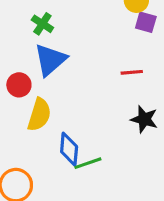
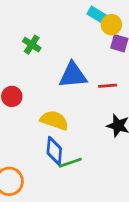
blue triangle: (50, 60) -> (73, 75), moved, turned 36
yellow semicircle: (39, 115) -> (54, 120), moved, turned -88

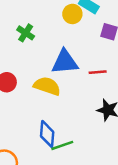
yellow circle: (111, 25) -> (72, 14), moved
yellow semicircle: (54, 120) -> (47, 86), moved

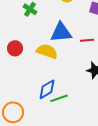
blue diamond: (47, 134) -> (47, 89), turned 55

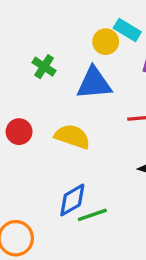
blue triangle: (61, 32) -> (94, 83), moved

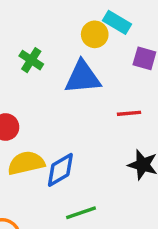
yellow semicircle: (72, 137) -> (26, 163), moved, turned -32
blue diamond: (72, 200) -> (60, 170), moved

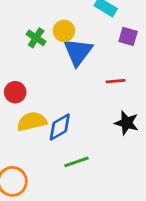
yellow circle: (95, 34) -> (64, 31), moved
blue triangle: (83, 77) -> (78, 52), turned -48

